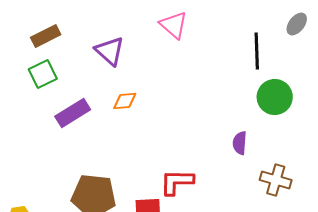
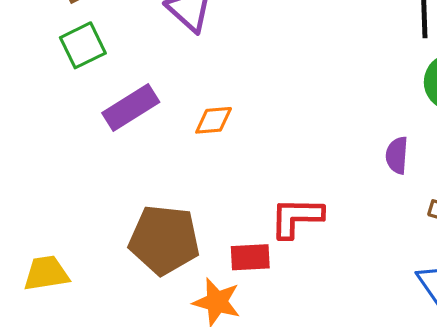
orange diamond: (125, 101) -> (214, 120), moved

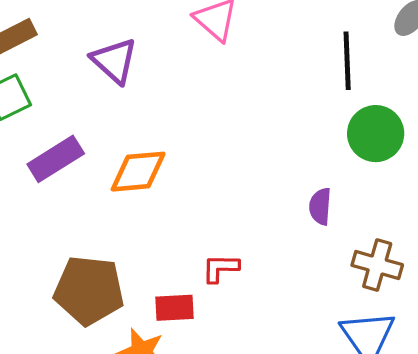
orange diamond: (214, 120) -> (138, 172), size x1.5
red L-shape: (296, 217) -> (220, 268), size x0.7

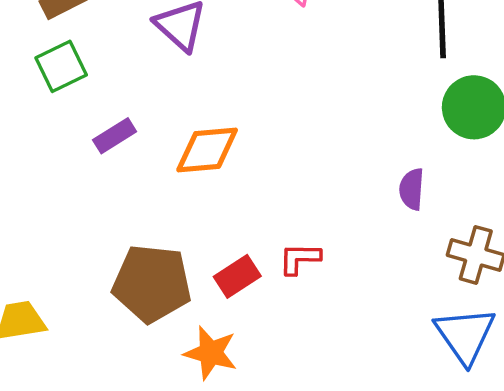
purple rectangle: (56, 159) -> (115, 136), size x0.7
red rectangle: (174, 308) -> (237, 276), moved, turned -30

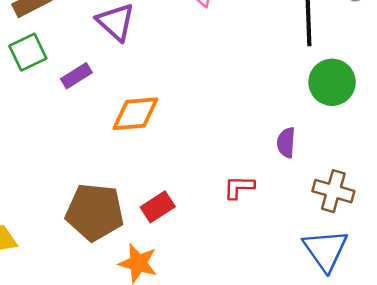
purple rectangle: (115, 136) -> (76, 76), moved
red L-shape: (300, 259) -> (239, 187), moved

